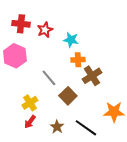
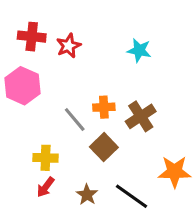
cyan star: (71, 40) -> (139, 50), moved
orange cross: (78, 60) -> (104, 107), moved
yellow cross: (30, 103) -> (46, 158), turned 35

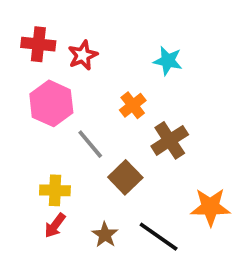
pink hexagon: (22, 86) -> (51, 103), moved
orange cross: (104, 107) -> (133, 105), moved, turned -35

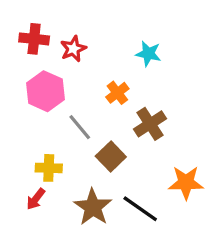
red arrow: (55, 226) -> (36, 199), moved
brown star: (105, 235) -> (93, 207), size x1.6

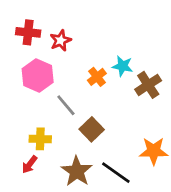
cyan star: (148, 54) -> (123, 66), moved
brown cross: (150, 124) -> (148, 85), moved

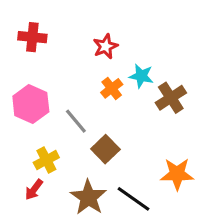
red star: (61, 40) -> (105, 46), moved
pink hexagon: (38, 76) -> (31, 104), moved
yellow cross: (40, 139) -> (46, 160), turned -30

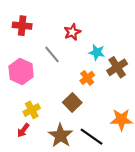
orange cross: (112, 88) -> (87, 78), moved
gray line: (76, 121) -> (52, 54), moved

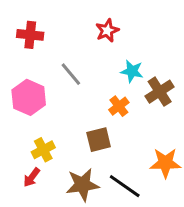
red star: (72, 32) -> (107, 31), moved
brown square: (72, 102) -> (99, 140), turned 30
brown star: (61, 136) -> (83, 185), turned 30

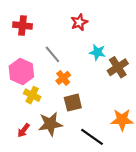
orange cross: (119, 106) -> (63, 78), moved
yellow cross: (43, 150) -> (32, 95), moved, turned -35
brown star: (83, 185) -> (50, 124), moved

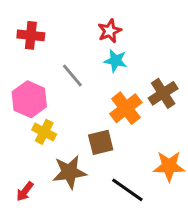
cyan star: (97, 52) -> (116, 61), moved
orange cross: (63, 78) -> (126, 108), moved, size x1.5
red arrow: (24, 130) -> (25, 191), moved

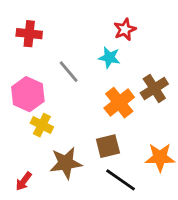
red star: (110, 31) -> (125, 29), moved
brown square: (101, 142) -> (108, 146), moved

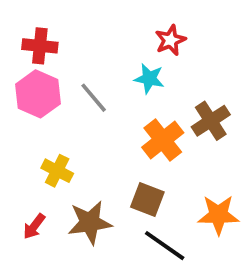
pink hexagon: (28, 94) -> (38, 94), moved
brown square: (108, 146) -> (147, 199), turned 35
red arrow: (24, 181) -> (34, 226), moved

